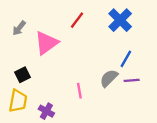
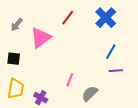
black square: (22, 75) -> (14, 59), moved, turned 32
gray semicircle: (109, 78) -> (90, 94), moved
pink line: (79, 91) -> (70, 80), turned 32

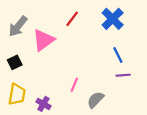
gray arrow: (17, 25) -> (18, 26), size x1.5
blue line: (111, 52) -> (118, 55), turned -56
black square: (14, 59) -> (15, 62), turned -32

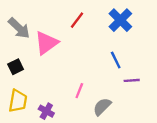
gray arrow: (18, 26) -> (19, 28), turned -85
blue line: (118, 55) -> (116, 60), moved

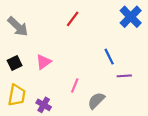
blue cross: (120, 20) -> (131, 17), moved
pink triangle: (46, 43) -> (44, 62), moved, size x0.7

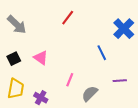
blue cross: (131, 17) -> (124, 29), moved
pink triangle: (44, 62) -> (41, 58), turned -49
purple line: (124, 76) -> (120, 81), moved

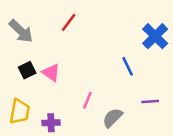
red line: (68, 18) -> (69, 22), moved
black square: (14, 59) -> (27, 70), moved
purple cross: (41, 98) -> (51, 123), turned -32

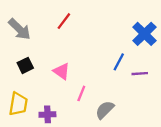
blue line: (128, 66) -> (119, 62), turned 54
pink triangle: (51, 73) -> (61, 71), moved
purple line: (150, 101) -> (140, 74), moved

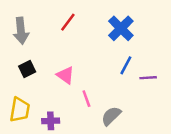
gray arrow: (19, 29) -> (21, 31), turned 40
blue cross: (144, 34) -> (121, 28), moved
pink line: (81, 93) -> (86, 99), turned -42

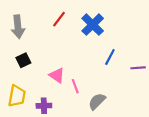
blue cross: (121, 28) -> (93, 25), moved
pink triangle: (65, 75) -> (57, 75), moved
purple line: (148, 78) -> (138, 68), moved

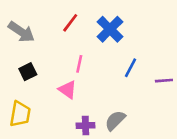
gray arrow: (18, 27) -> (21, 32), turned -50
pink line: (75, 86) -> (79, 64), moved, turned 32
purple cross: (44, 106) -> (86, 126), moved

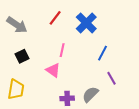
purple line: (164, 81) -> (111, 78), moved, turned 64

